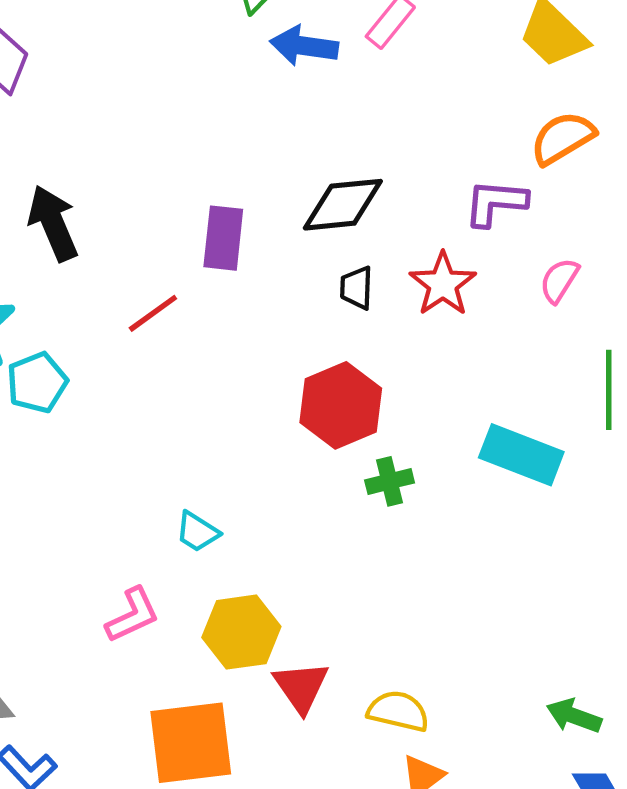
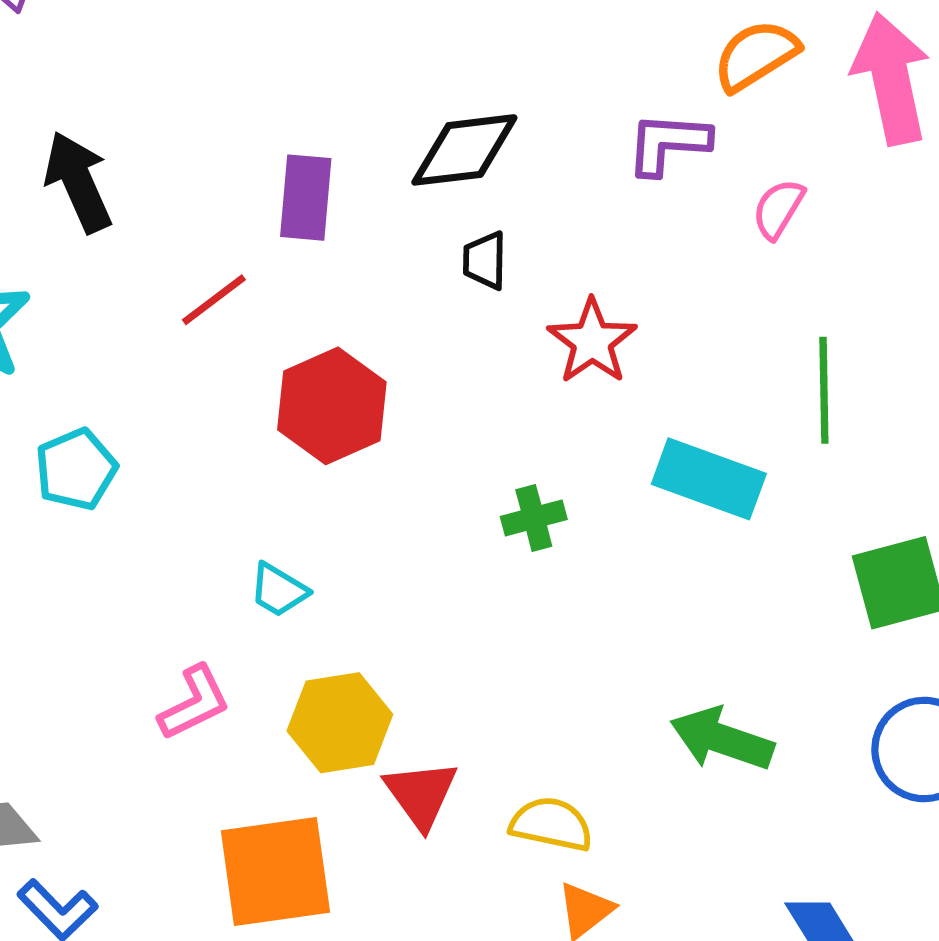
pink semicircle: (559, 280) -> (778, 209), moved
red star: (443, 284) -> (592, 341), moved
cyan pentagon: (37, 383) -> (76, 469), moved
red hexagon: (341, 405) -> (332, 406), moved
green arrow: (574, 716) -> (722, 739), moved, size x1.4

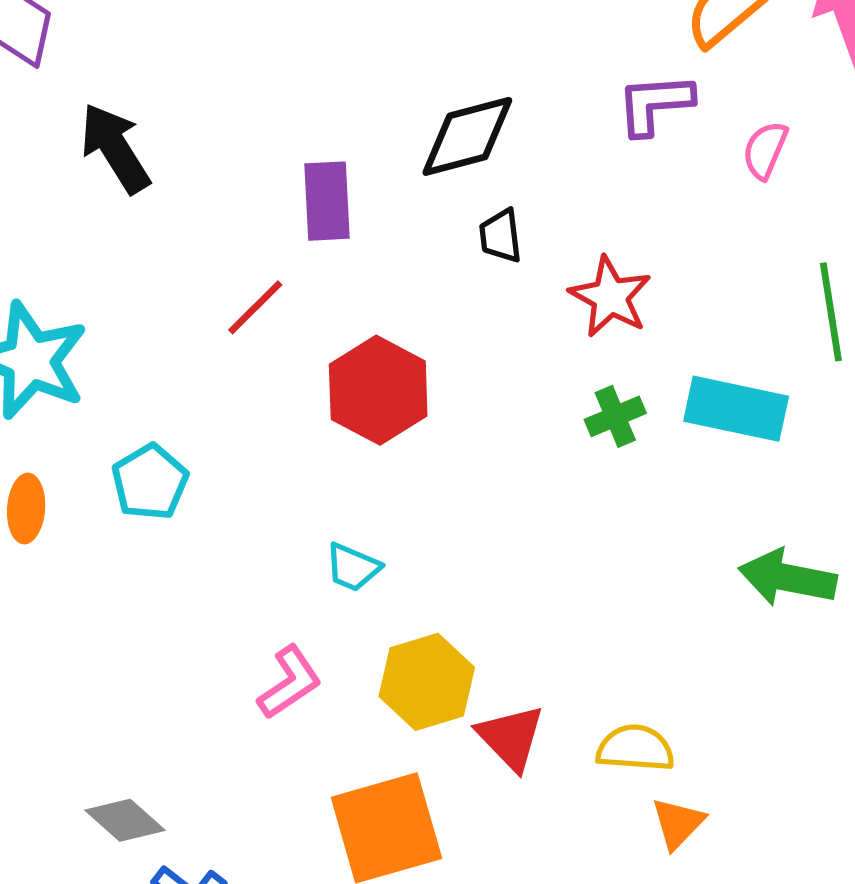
black arrow: (78, 182) -> (115, 148), moved
green cross: (534, 518) -> (615, 416), moved
green arrow: (722, 739) -> (788, 578), moved

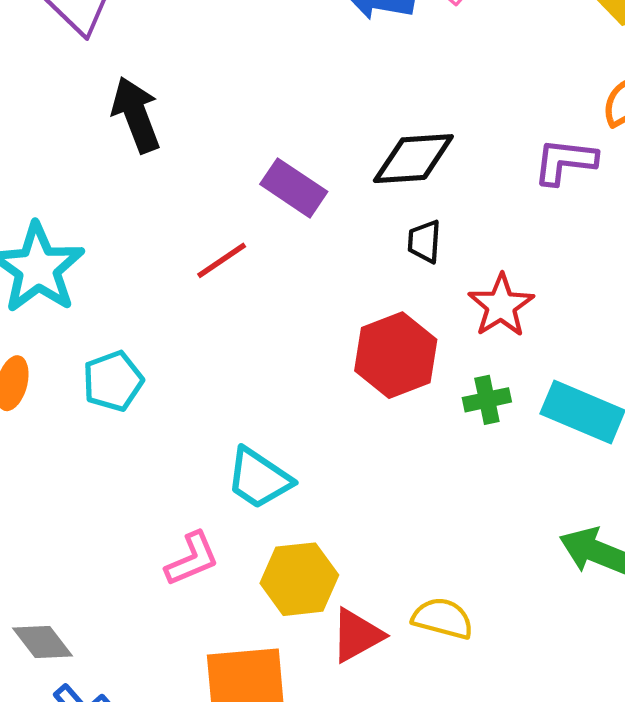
purple rectangle: (327, 201) -> (294, 188), turned -64
red hexagon: (378, 390) -> (396, 355), moved
cyan trapezoid: (353, 567) -> (259, 478), size x1.5
red triangle: (511, 737) -> (357, 635), turned 34
yellow semicircle: (635, 748) -> (443, 618), moved

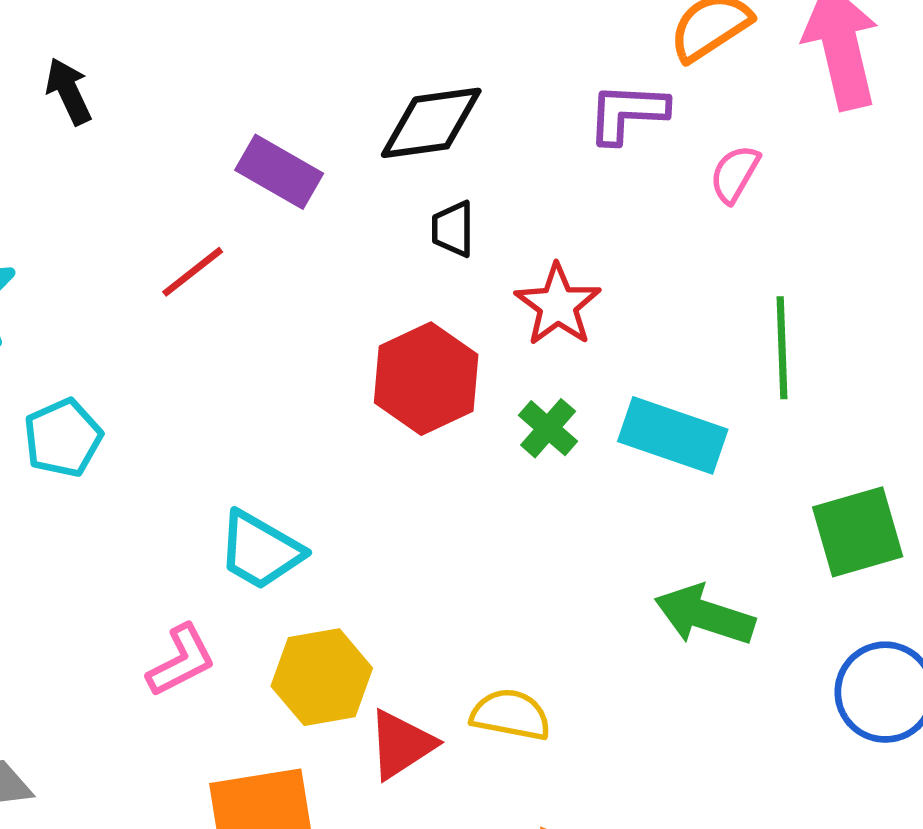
black arrow: (136, 115) -> (69, 91), size x0.7
green cross: (487, 400) -> (548, 428), turned -33

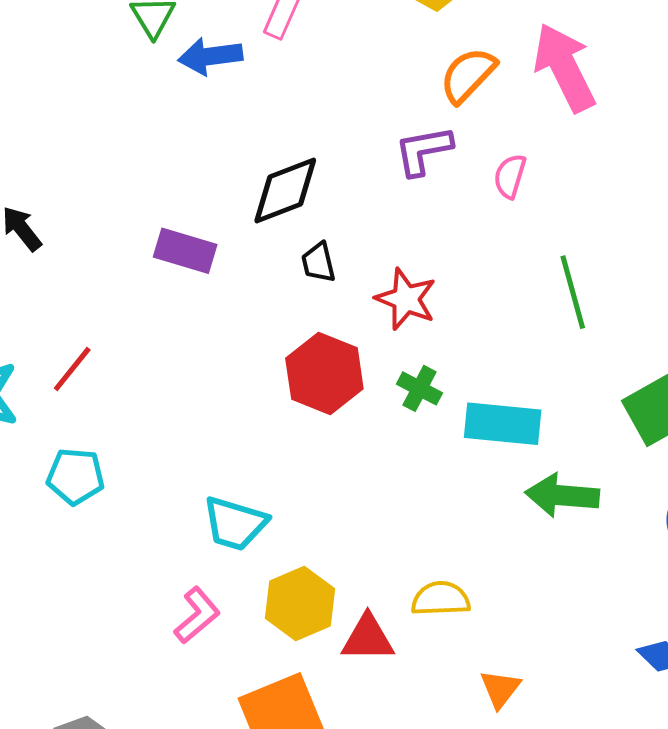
red line: (193, 272) -> (72, 369), moved
cyan rectangle: (673, 435) -> (503, 424), moved
cyan pentagon: (63, 438) -> (75, 476), turned -30
red triangle: (401, 744) -> (368, 638), turned 46

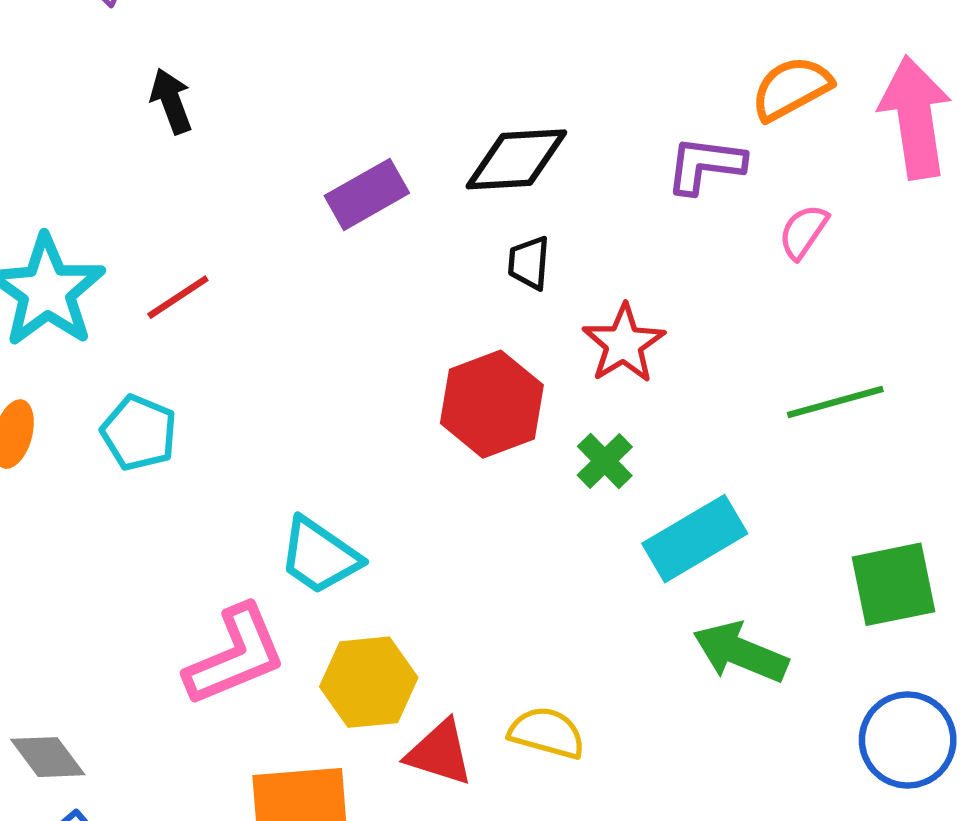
purple rectangle: (185, 251) -> (367, 194), turned -64
green line: (573, 292) -> (835, 402), turned 72
cyan rectangle: (503, 424) -> (695, 539), turned -54
pink L-shape: (197, 615) -> (235, 656), size x1.5

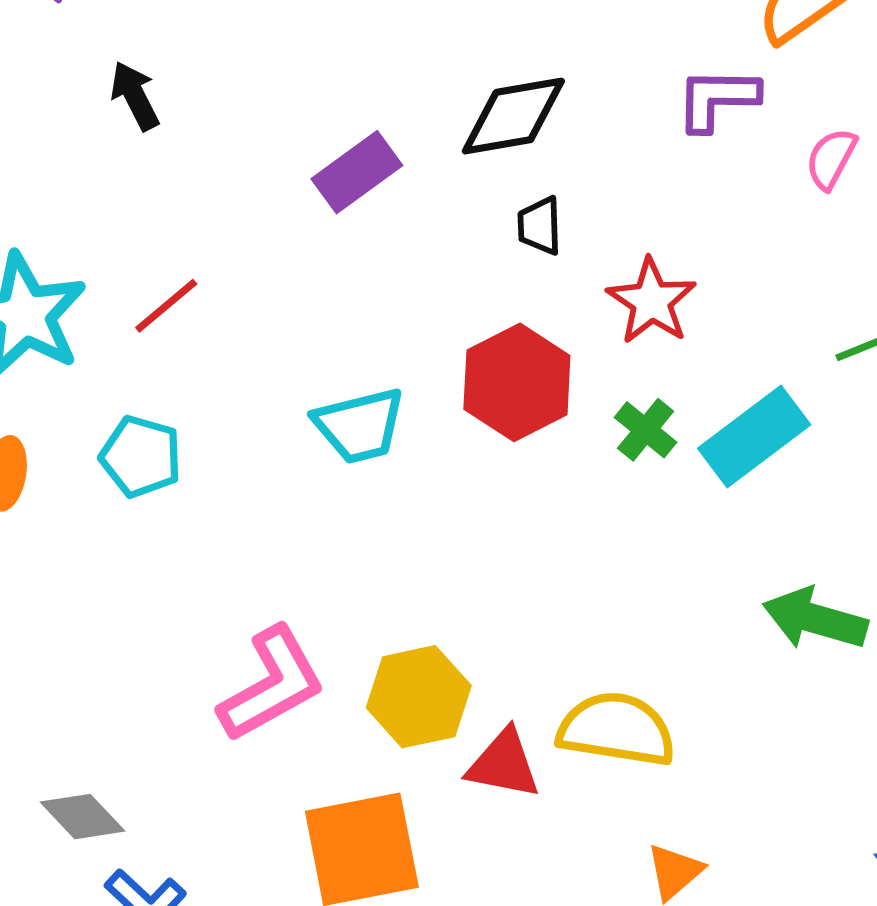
cyan rectangle: (695, 539) -> (754, 436), moved
cyan trapezoid: (320, 556) -> (359, 426), moved, turned -42
yellow semicircle: (547, 733) -> (616, 729), size x1.4

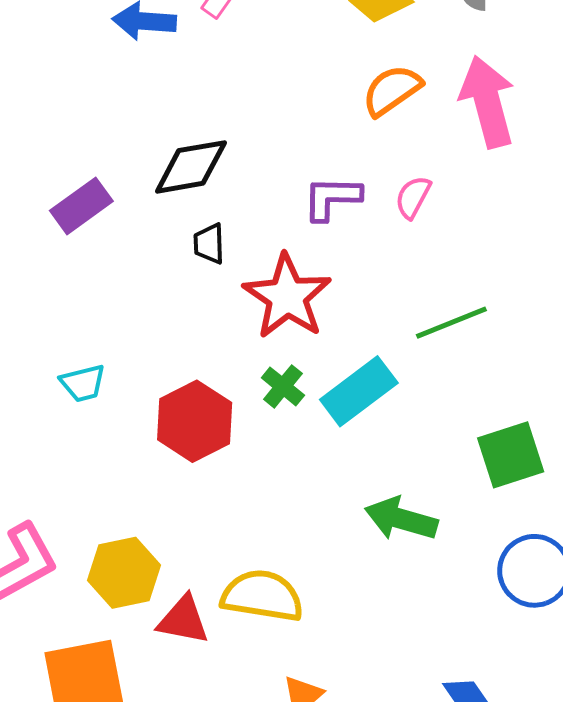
purple L-shape: (717, 99) -> (332, 198), moved
red star: (651, 301) -> (287, 297), size x1.4
red hexagon: (517, 382) -> (195, 421), moved
cyan trapezoid: (359, 426) -> (83, 383), size x0.7

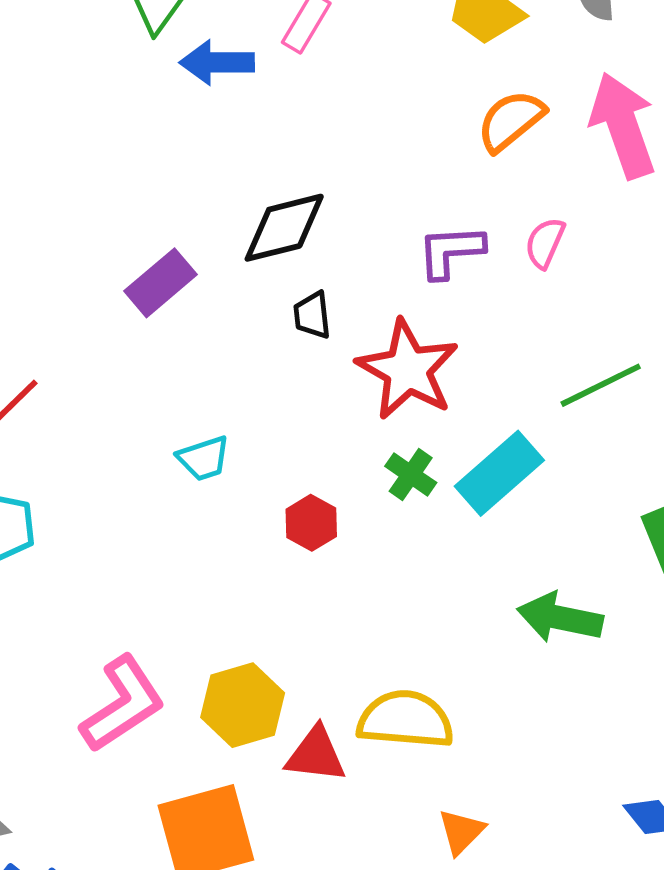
cyan trapezoid: (83, 383) -> (204, 458), moved
red hexagon: (195, 421) -> (311, 523), size x0.6

